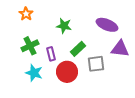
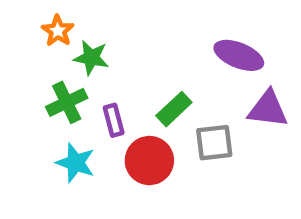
green star: (64, 26) -> (91, 58), moved

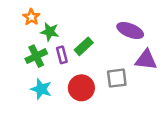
green rectangle: (174, 109) -> (84, 46), moved
purple rectangle: (114, 120) -> (62, 55), moved

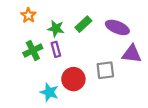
green star: (50, 32) -> (56, 29), moved
green rectangle: (84, 46) -> (83, 24), moved
cyan star: (41, 89) -> (49, 92), moved

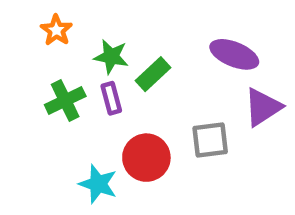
green rectangle: (83, 24) -> (153, 74), moved
purple triangle: (132, 54) -> (263, 107), turned -40

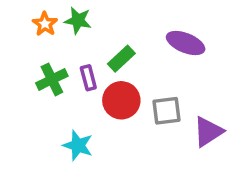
green star: (111, 57) -> (78, 20), moved
purple triangle: (263, 107) -> (208, 132), moved
red circle: (146, 158) -> (121, 100), moved

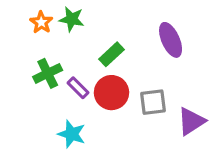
purple ellipse: (186, 43) -> (171, 40), turned 44
purple rectangle: (88, 78) -> (78, 88), moved, turned -30

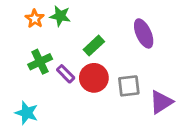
cyan star: (72, 134) -> (27, 113), moved

